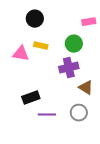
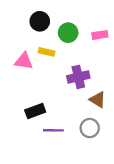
pink rectangle: (89, 22) -> (100, 35), moved
green circle: (74, 44) -> (68, 33), moved

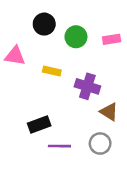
yellow rectangle: (47, 52) -> (52, 71), moved
pink triangle: (24, 61) -> (15, 56), moved
purple cross: (78, 77) -> (87, 86), turned 30

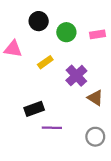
yellow rectangle: (52, 71) -> (45, 62), turned -48
purple cross: (87, 86) -> (76, 76), turned 30
gray circle: (100, 144) -> (95, 137), moved

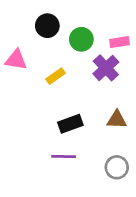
purple cross: (76, 76) -> (106, 68), moved
brown triangle: (95, 98) -> (117, 120), turned -30
black rectangle: (34, 109) -> (70, 124), moved

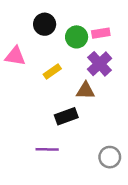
pink rectangle: (119, 42) -> (101, 33), moved
brown triangle: (117, 120) -> (85, 91), moved
purple line: (64, 156) -> (47, 149), moved

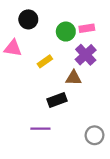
black circle: (45, 24) -> (28, 19), moved

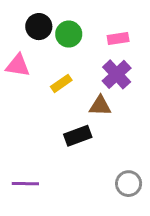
green circle: (66, 32) -> (69, 34), moved
purple line: (40, 129) -> (25, 184), moved

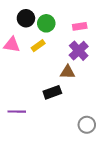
yellow rectangle: (61, 83) -> (38, 46), moved
purple line: (25, 184) -> (17, 112), moved

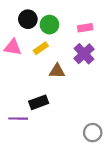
brown triangle: (68, 72) -> (57, 71), moved
black rectangle: (52, 92) -> (39, 102), moved

